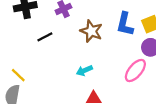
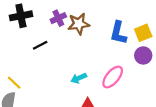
brown star: (91, 31) -> (79, 24), moved, turned -30
pink ellipse: (135, 71) -> (113, 77), moved

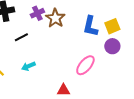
brown star: (79, 24) -> (55, 18), turned -30
cyan arrow: (79, 78) -> (28, 66), moved

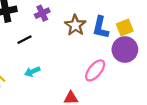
brown star: (55, 18) -> (75, 25), moved
purple circle: (112, 46) -> (125, 49), size x1.5

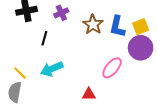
black line: (25, 40) -> (44, 38), turned -48
cyan arrow: (32, 72) -> (52, 69), size x1.5

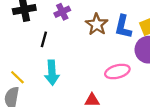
pink ellipse: (112, 68) -> (117, 72), turned 35
cyan arrow: (52, 69) -> (52, 73), turned -70

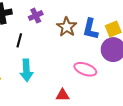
pink ellipse: (117, 72) -> (85, 69), turned 35

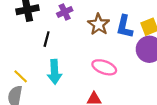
pink ellipse: (85, 69) -> (104, 67), moved

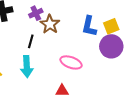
brown star: (99, 24) -> (50, 24), moved
black line: (47, 39) -> (31, 41), moved

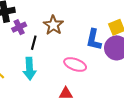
purple cross: (36, 13) -> (19, 27), moved
blue L-shape: (89, 26) -> (94, 40), moved

